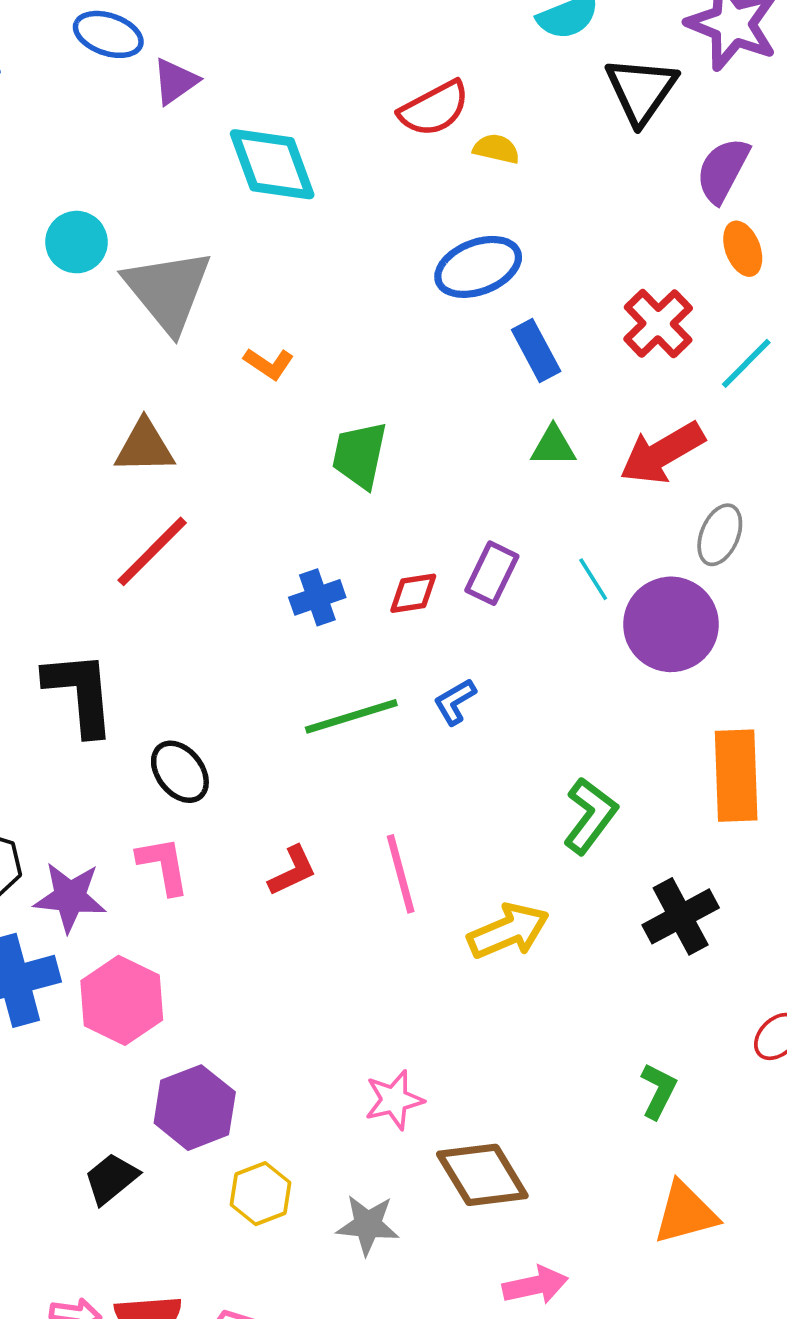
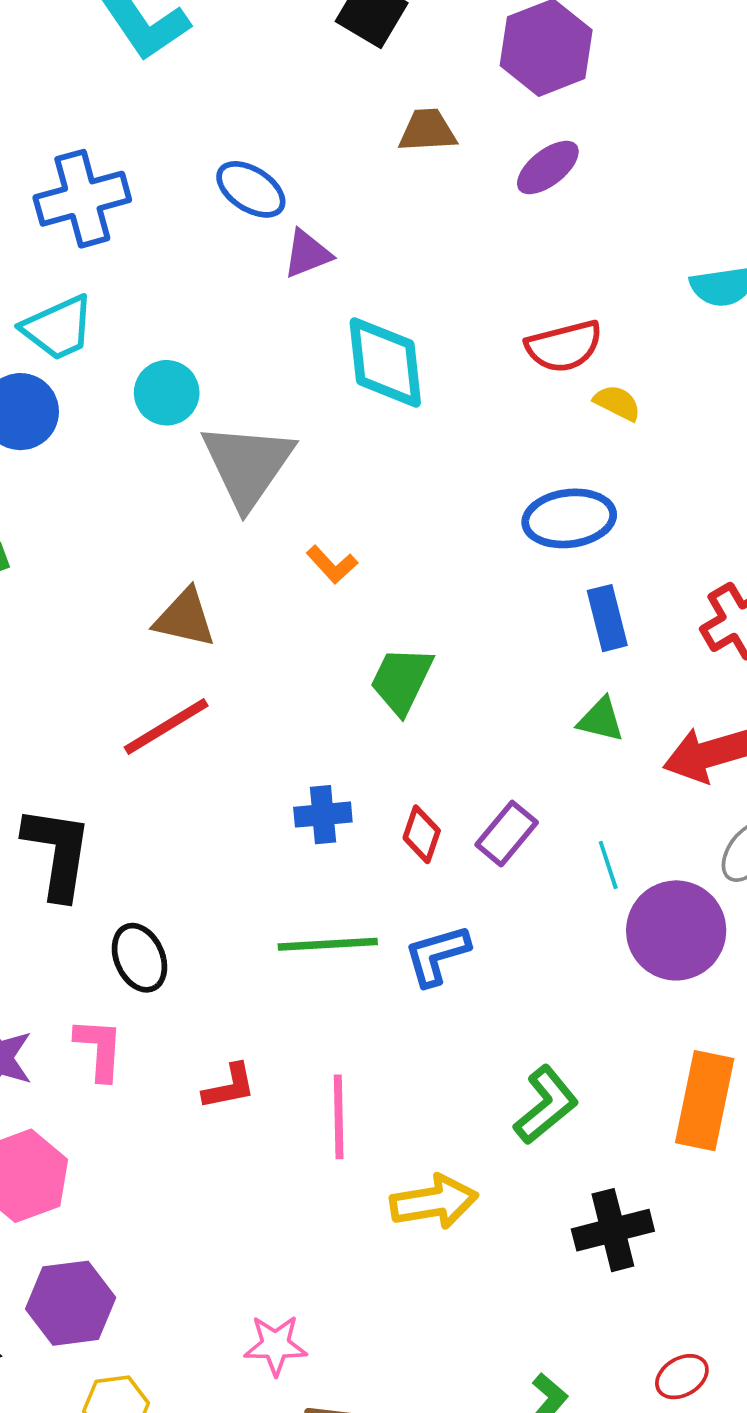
red diamond: (413, 593) -> (422, 834), turned -76
blue L-shape: (455, 702) -> (437, 955), size x1.4

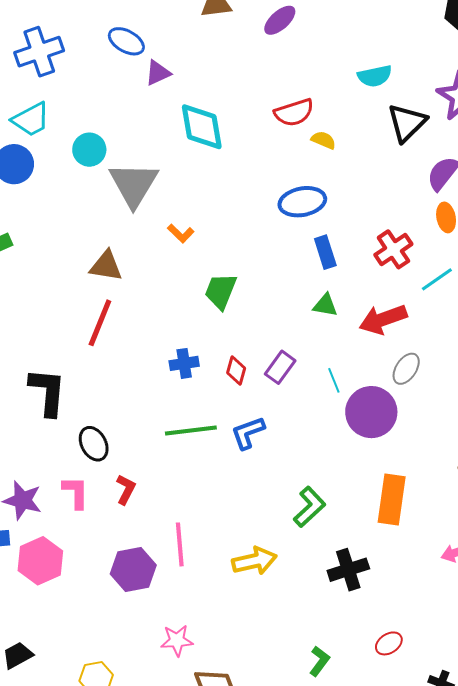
red line: (166, 726) -> (100, 323), turned -33
red L-shape: (229, 1087) -> (126, 489), moved, turned -48
pink line: (339, 1117) -> (180, 544), moved
purple hexagon: (71, 1303) -> (133, 570), moved

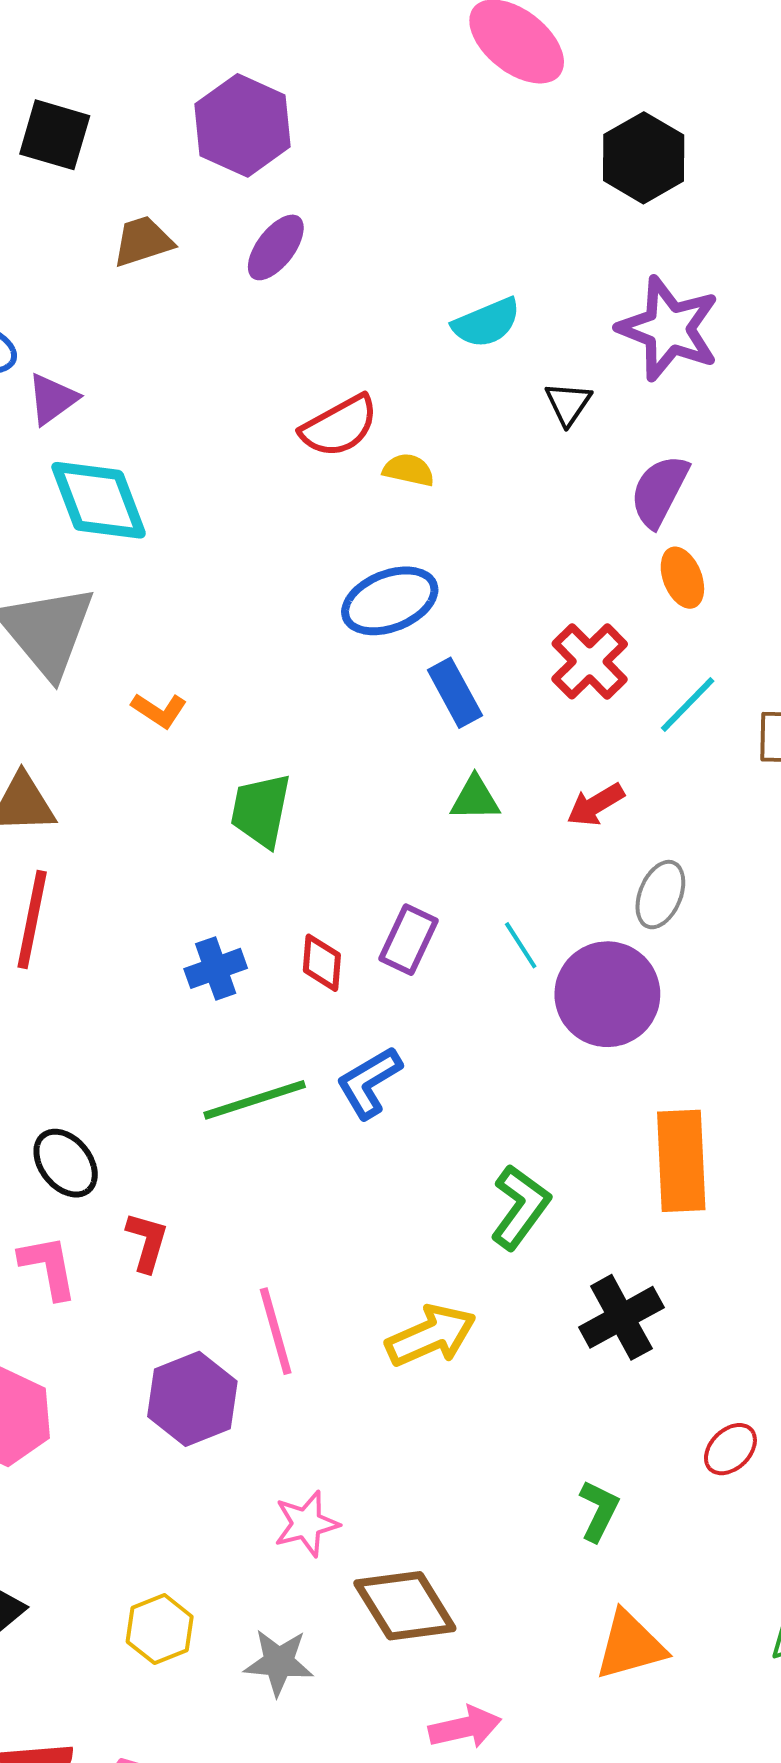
black triangle: (407, 123) -> (568, 403), size x0.6
cyan diamond: (202, 127) -> (99, 500), moved
red arrow: (383, 319) -> (596, 805), size x0.6

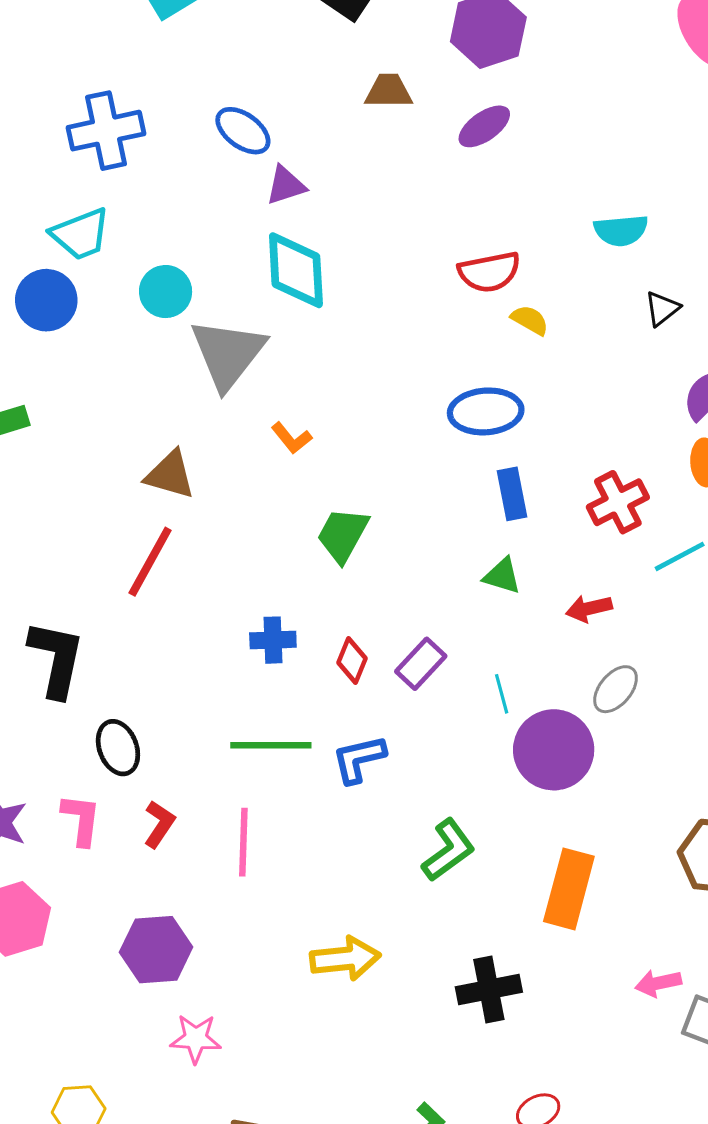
green L-shape: (520, 1207) -> (448, 850), moved
pink line: (276, 1331) -> (243, 842), moved
pink star: (306, 1524) -> (196, 1039), moved

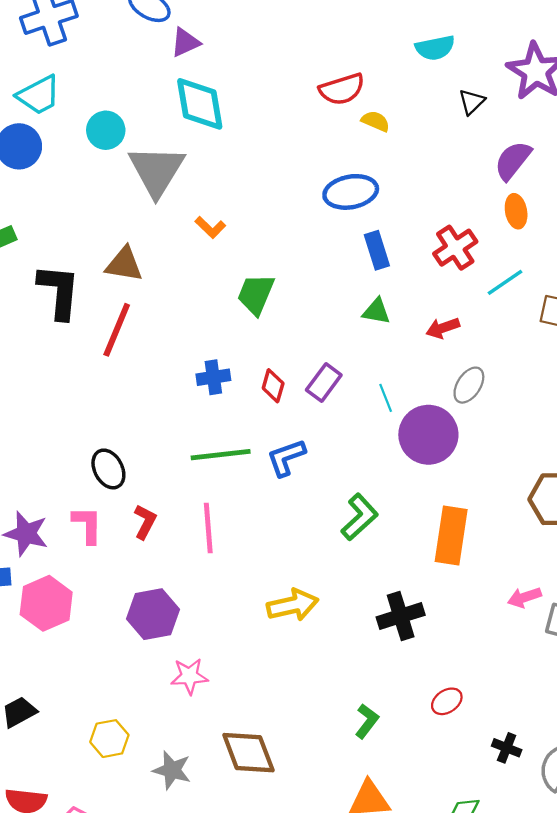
black L-shape: (56, 659) -> (59, 291), moved

